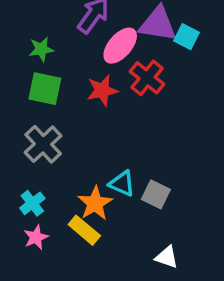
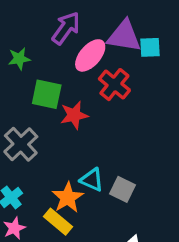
cyan square: (186, 37) -> (150, 47), turned -30
green square: (45, 89) -> (47, 94), moved
red star: (102, 90) -> (74, 115), moved

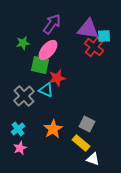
pink ellipse: (90, 55) -> (48, 50), moved
red cross: (114, 85) -> (94, 47), moved
cyan triangle: (92, 180) -> (46, 90), moved
yellow rectangle: (58, 222) -> (81, 143), moved

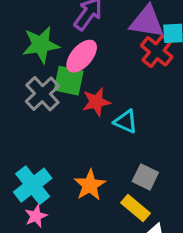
green star: (23, 43) -> (41, 45), size x1.6
cyan triangle: (46, 90) -> (126, 121), moved
gray cross: (24, 96) -> (42, 94), moved
cyan cross: (18, 129) -> (33, 185), size x1.6

